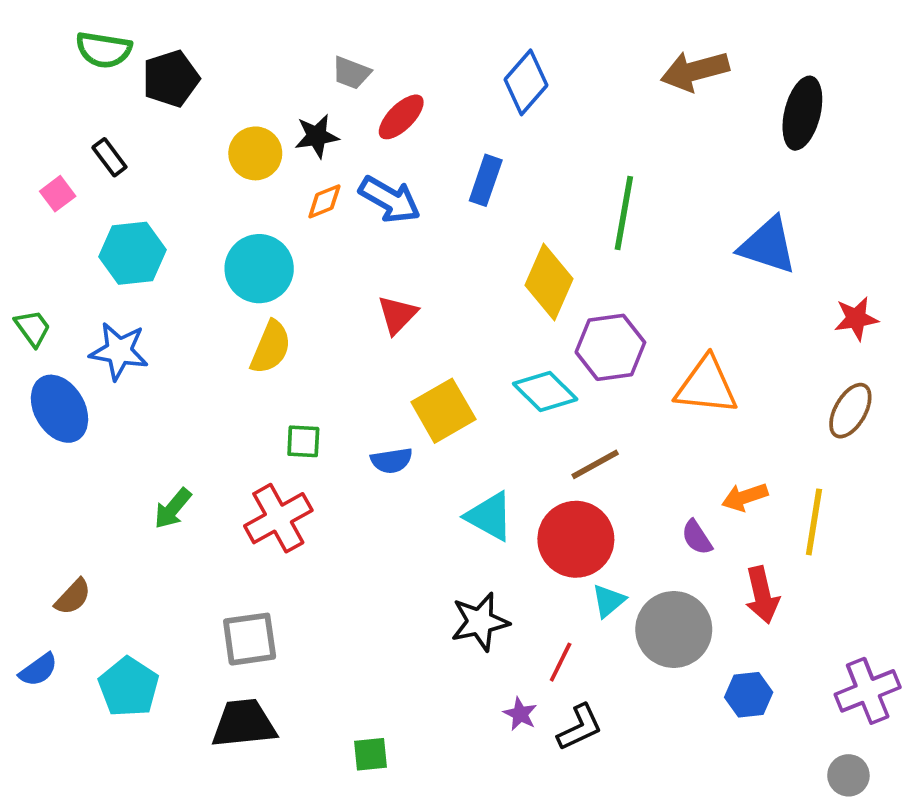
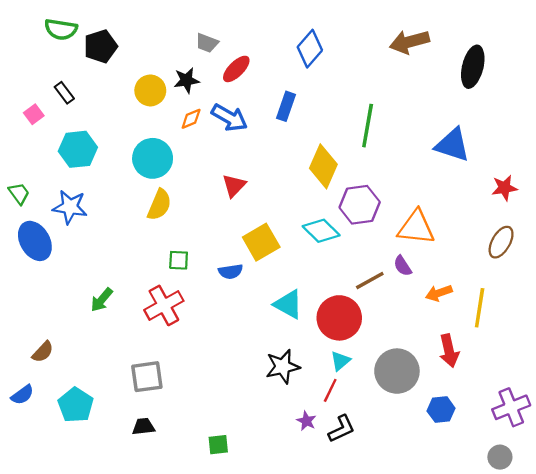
brown line: (595, 464) -> (370, 281), moved
purple semicircle: (697, 537) -> (403, 266), moved
cyan triangle: (609, 601) -> (340, 361), moved
black trapezoid: (244, 724) -> (144, 427), size x0.6

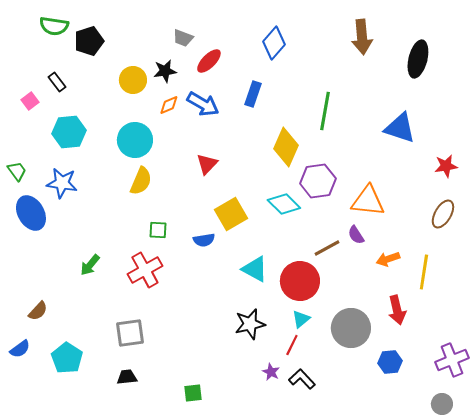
brown arrow: (409, 42) -> (362, 37), turned -80
black L-shape: (342, 429) -> (302, 379), turned -108

